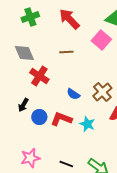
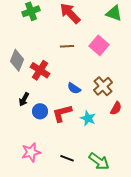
pink square: (101, 40) -> (99, 45), moved
gray diamond: (24, 53) -> (17, 60), moved, turned 45
red L-shape: (61, 119) -> (62, 113), turned -35

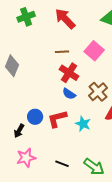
red cross: (40, 70) -> (69, 73), moved
black arrow: (24, 99) -> (19, 131), moved

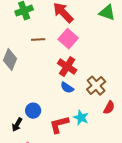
pink square: (94, 51) -> (68, 39), moved
brown line: (62, 52) -> (38, 40), moved
red L-shape: (57, 119) -> (59, 125), moved

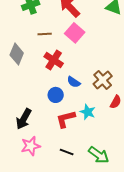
red cross: (67, 67) -> (54, 60), moved
blue circle: (33, 111) -> (56, 95), moved
black arrow: (17, 125) -> (24, 119), size x1.5

